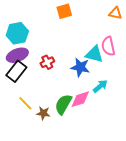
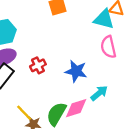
cyan triangle: (94, 54) -> (104, 19), moved
yellow line: (25, 103) -> (24, 113), moved

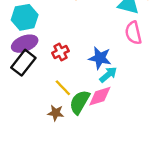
cyan arrow: (99, 93) -> (108, 75), moved
yellow line: (24, 113) -> (63, 88), moved

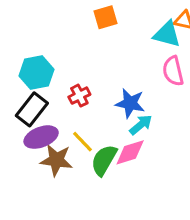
cyan hexagon: (25, 17) -> (36, 73), moved
purple ellipse: (25, 44) -> (41, 137), moved
brown star: (56, 113) -> (56, 160), moved, size x1.5

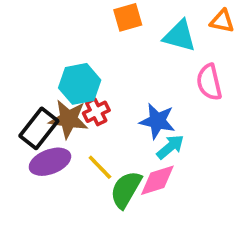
cyan triangle: (167, 34) -> (180, 36), moved
cyan hexagon: (36, 73) -> (80, 84), moved
brown star: (56, 160) -> (68, 119), moved

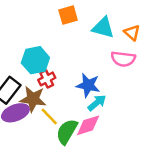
orange triangle: (222, 21) -> (132, 33), moved, turned 30
pink semicircle: (209, 82) -> (123, 59), turned -70
brown star: (68, 119) -> (33, 99), moved

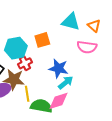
orange square: (68, 15) -> (42, 40), moved
yellow line: (49, 117) -> (27, 94), turned 35
green semicircle: (67, 132) -> (41, 106), turned 70

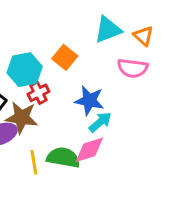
cyan triangle: (71, 22) -> (108, 30), turned -36
orange square: (42, 40) -> (65, 57), turned -35
yellow line: (27, 94) -> (34, 162), moved

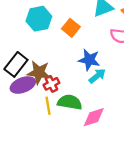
cyan hexagon: (25, 70) -> (39, 19), moved
red cross: (39, 93) -> (51, 84), moved
pink diamond: (89, 150) -> (94, 117), moved

